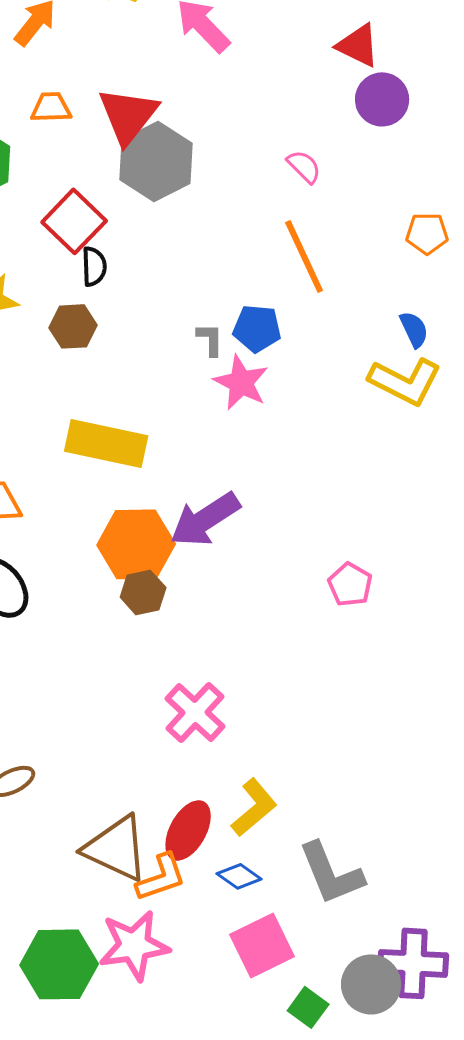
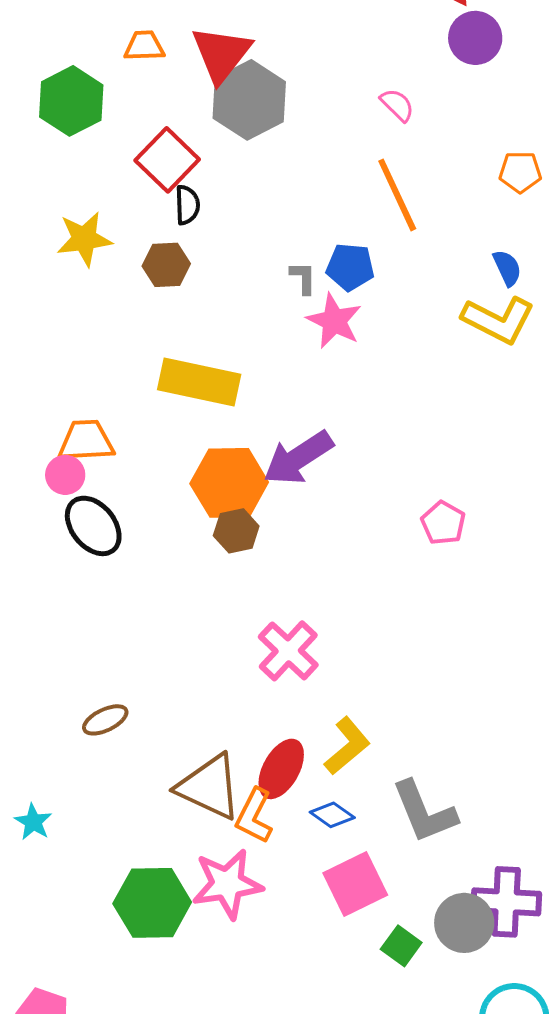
orange L-shape: (161, 877) -> (254, 816), turned 136

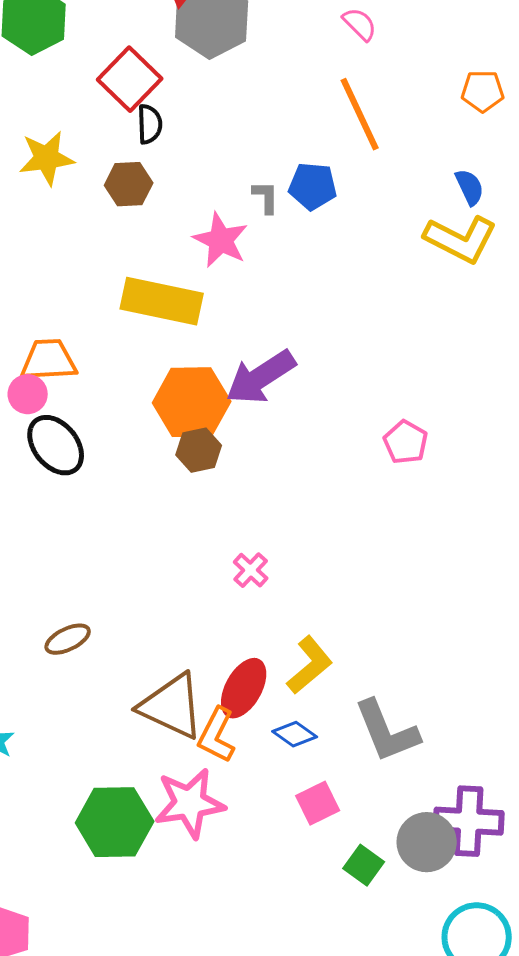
pink star: (334, 321) -> (221, 240), moved
pink cross: (288, 651) -> (251, 570), size x0.6
pink square: (355, 884) -> (318, 803), size x0.7

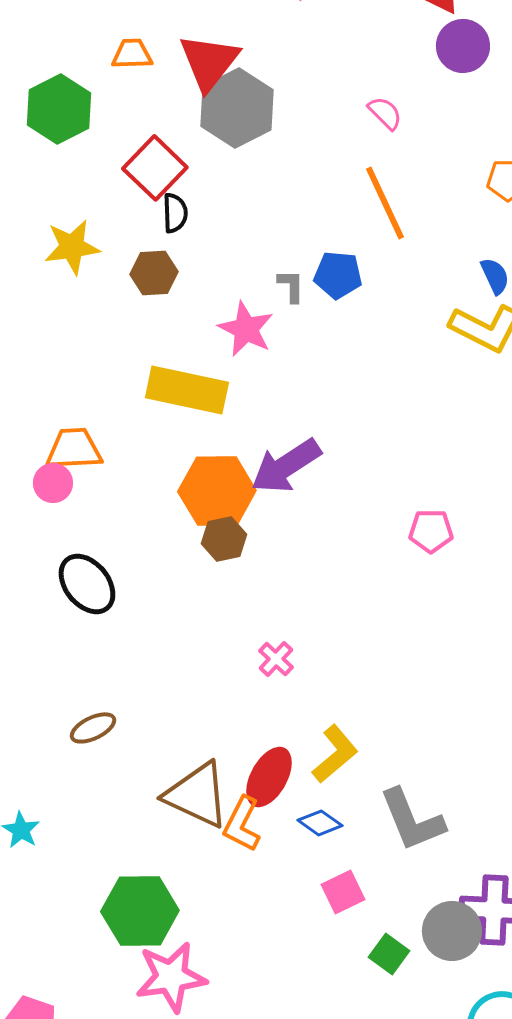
pink pentagon: (406, 442) -> (431, 531), turned -30
black ellipse: (56, 445) -> (87, 584), moved
pink star: (190, 803) -> (171, 977), moved

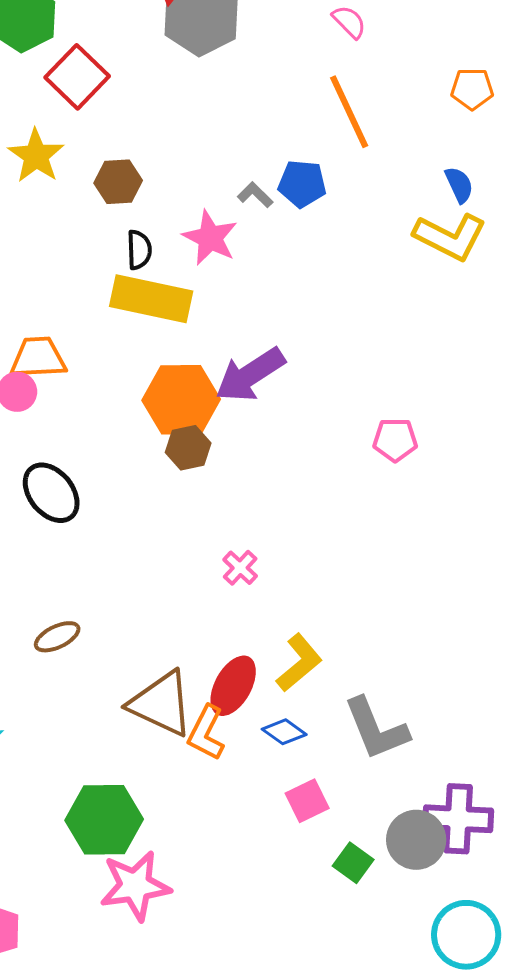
red square: (155, 168) -> (77, 77), moved
black semicircle: (175, 213) -> (139, 250), moved
yellow star: (72, 247) -> (36, 156), turned -30
gray L-shape: (291, 286) -> (255, 195), turned -45

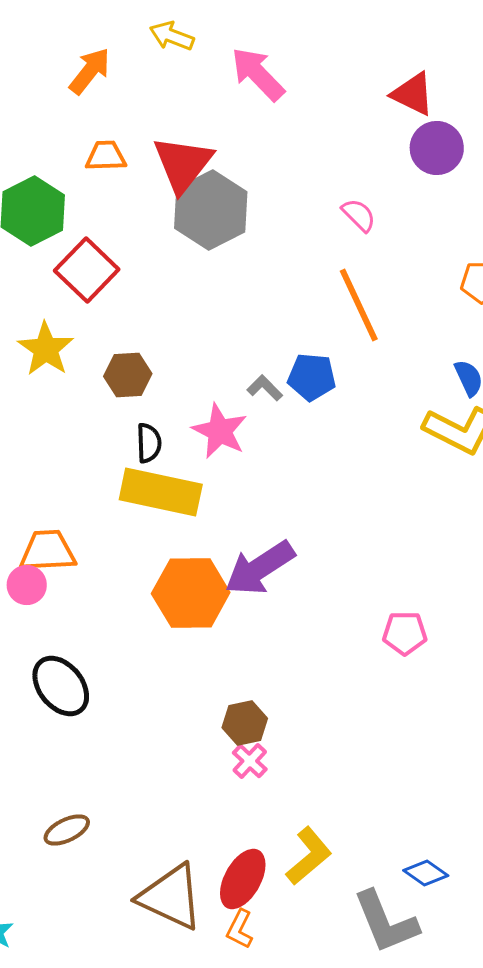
brown hexagon: (188, 448) -> (245, 723), moved
blue diamond: (284, 732) -> (426, 873), moved
orange L-shape: (206, 733) -> (240, 929), moved, size x0.7

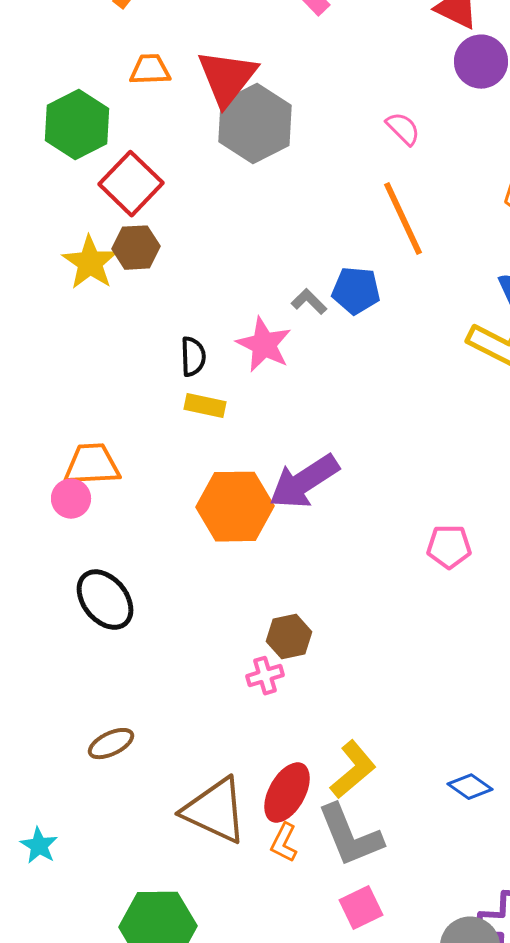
brown hexagon: (128, 375) -> (136, 248), moved
yellow rectangle: (161, 492) -> (205, 406), size x0.5
pink cross: (250, 761) -> (265, 676), moved, turned 30
gray L-shape: (386, 922) -> (350, 836), moved

